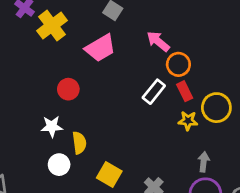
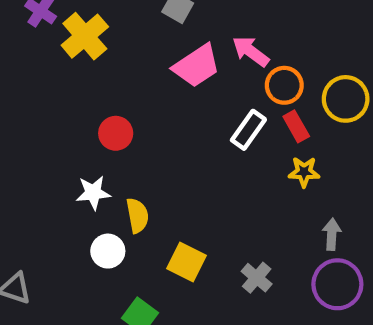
pink trapezoid: (100, 48) -> (197, 66), moved
yellow circle: (216, 108) -> (346, 99), moved

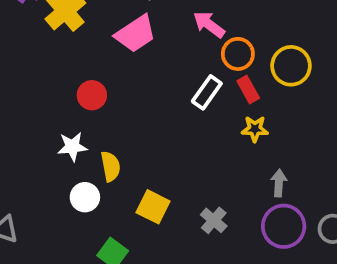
pink trapezoid: (197, 66) -> (136, 34), moved

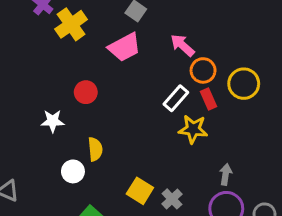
yellow star: (255, 129) -> (193, 129), moved, size x1.4
white star: (72, 147) -> (53, 121), moved
yellow square: (153, 207) -> (140, 191), moved

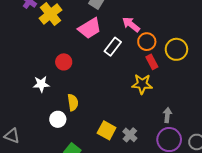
white rectangle: (176, 98) -> (113, 47), moved

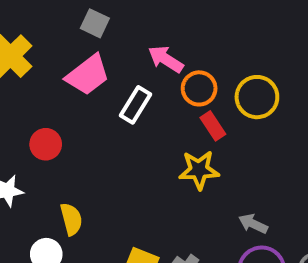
gray arrow: (167, 115) -> (253, 224), turned -64

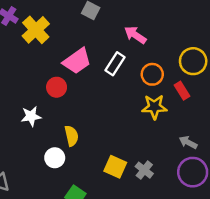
pink trapezoid: (88, 75) -> (77, 61), moved
orange circle: (199, 88) -> (152, 74), moved
red rectangle: (213, 126) -> (182, 91), moved

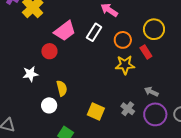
gray cross: (144, 170) -> (128, 109), moved

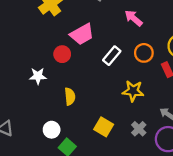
white rectangle: (94, 32) -> (112, 56), moved
yellow star: (125, 65) -> (133, 91), moved
white circle: (49, 105) -> (52, 130), moved

